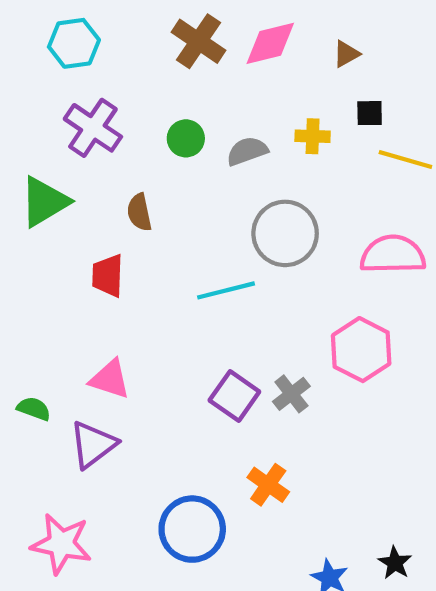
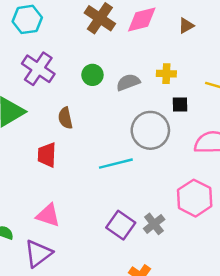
black square: (370, 113) -> (180, 104), moved

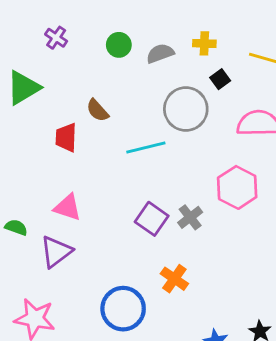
purple cross: (38, 69) -> (56, 38), size x0.6
black square: (180, 104) -> (220, 79), turned -35
brown semicircle: (65, 118) -> (97, 110), moved, turned -30

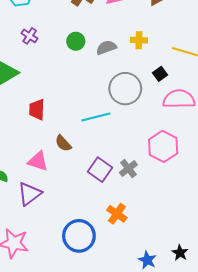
black square: (220, 79) -> (160, 74), moved
brown semicircle: (97, 110) -> (63, 143), moved

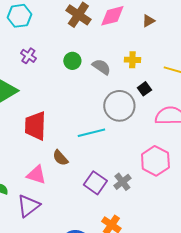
gray semicircle: (106, 48) -> (101, 67), turned 54
black square: (160, 74) -> (144, 89), moved
red trapezoid: (37, 110) -> (35, 126), size x1.4

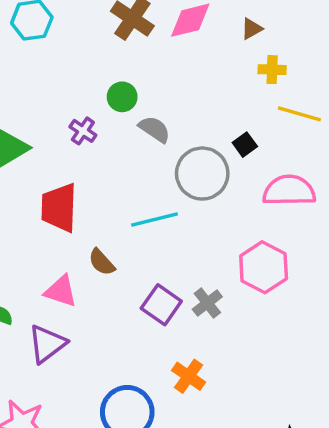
purple cross: (28, 56) -> (83, 131), moved
yellow cross: (132, 60) -> (272, 70), moved
gray semicircle: (101, 67) -> (154, 129), moved

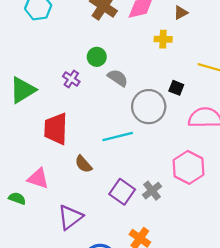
yellow cross: (272, 70) -> (163, 39), moved
black square: (245, 145) -> (176, 88), turned -32
pink triangle: (61, 291) -> (38, 178), moved
purple triangle: (47, 344) -> (70, 217), moved

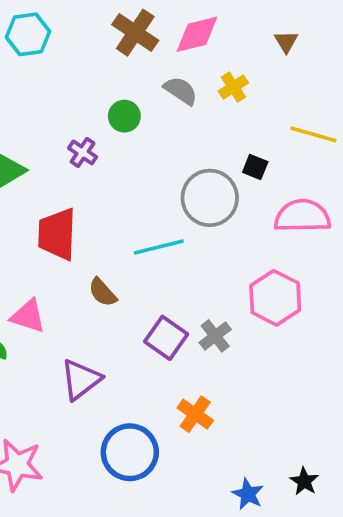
brown triangle: (181, 13) -> (286, 42), moved, turned -32
yellow cross: (163, 39) -> (233, 87), turned -35
gray semicircle: (118, 78) -> (181, 91), moved

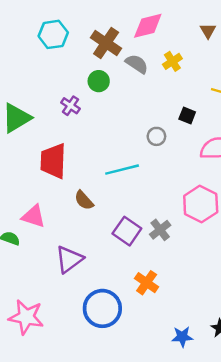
brown cross: (135, 33) -> (106, 43), moved
cyan hexagon: (28, 34) -> (53, 34), moved
gray circle: (210, 198) -> (156, 136), size x0.5
blue star: (248, 494) -> (182, 337), turned -30

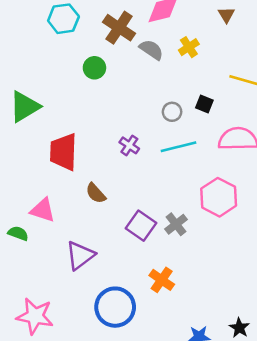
green circle: (99, 81) -> (94, 68), moved
purple cross: (70, 106) -> (129, 145), moved
gray circle: (156, 136) -> (172, 112), moved
cyan line: (122, 170) -> (179, 147), moved

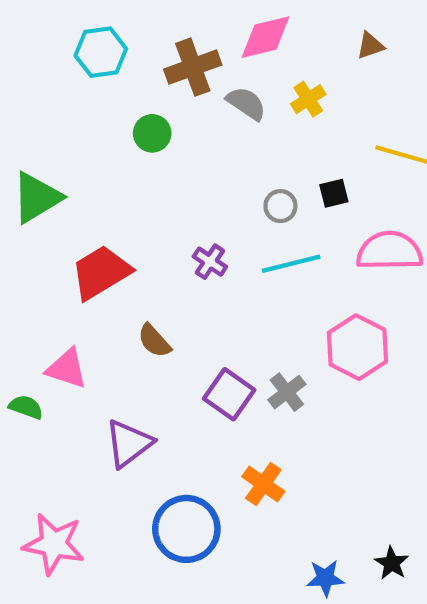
brown triangle: (226, 15) -> (370, 46), turned 42
brown cross: (119, 28) -> (193, 67), turned 36
black square: (204, 104) -> (334, 193), turned -36
red trapezoid: (63, 152) -> (101, 272), turned 57

